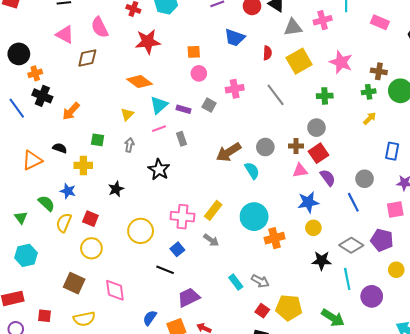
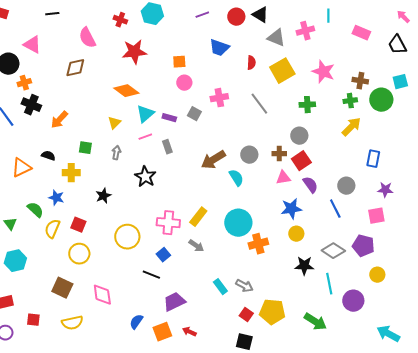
gray triangle: (293, 27) -> (276, 38), turned 30
pink triangle: (65, 35) -> (32, 45), moved
yellow arrow: (370, 118) -> (351, 127), size x1.5

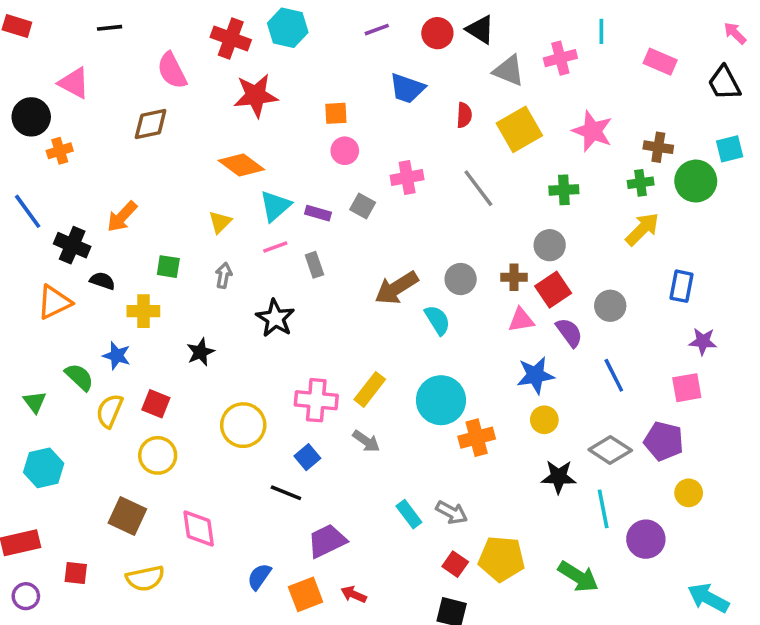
red cross: (120, 20) -> (231, 38), size x1.5
black cross: (31, 105) -> (72, 245), moved
gray circle: (346, 186) -> (610, 306), moved

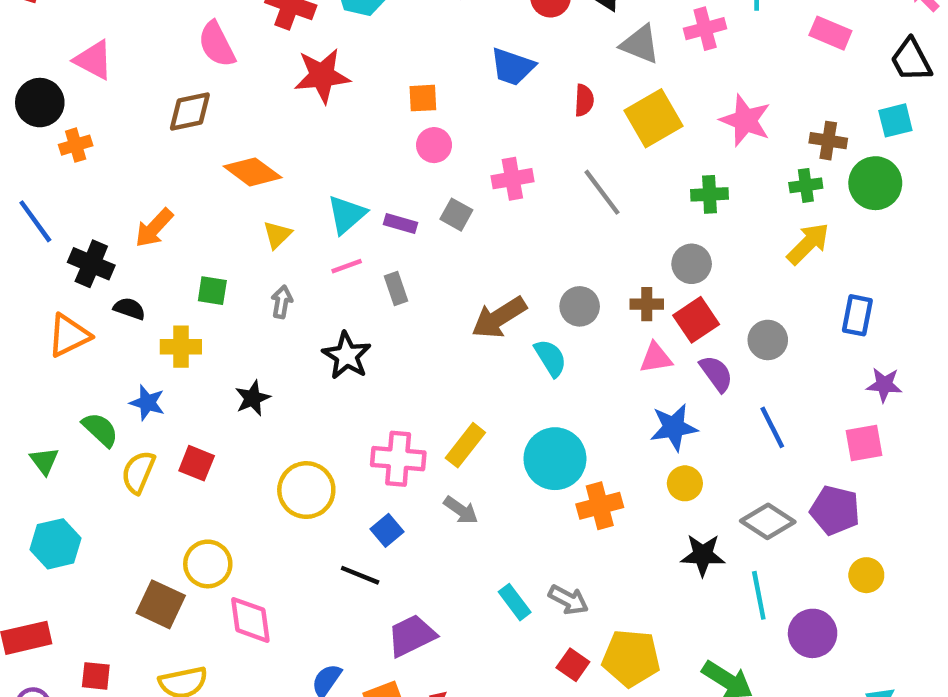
cyan square: (730, 149) -> (895, 120), moved
orange diamond: (241, 165) -> (253, 172), moved
yellow circle: (158, 455) -> (208, 564), moved

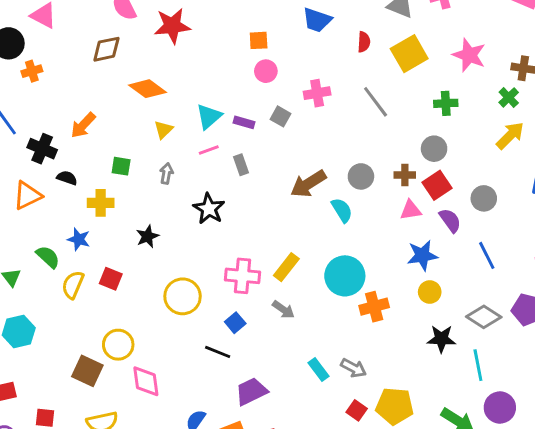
red star: (322, 76) -> (172, 26), moved
green cross: (806, 185) -> (509, 97), turned -36
purple circle: (813, 633) -> (500, 408), moved

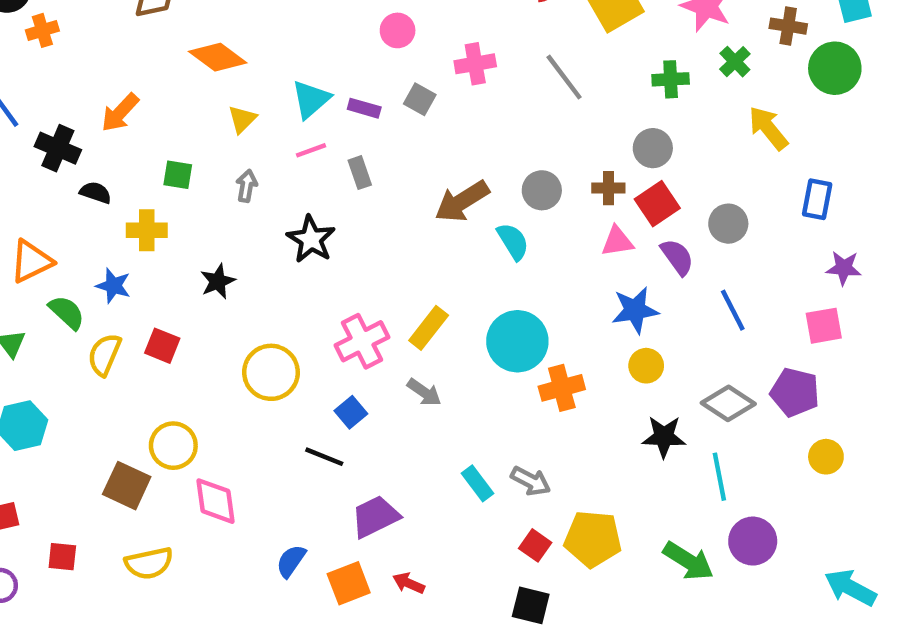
green cross: (509, 97) -> (735, 62), moved
yellow arrow: (510, 135) -> (768, 128), turned -84
orange triangle: (27, 195) -> (31, 261), moved
pink cross: (242, 276) -> (362, 341), turned -32

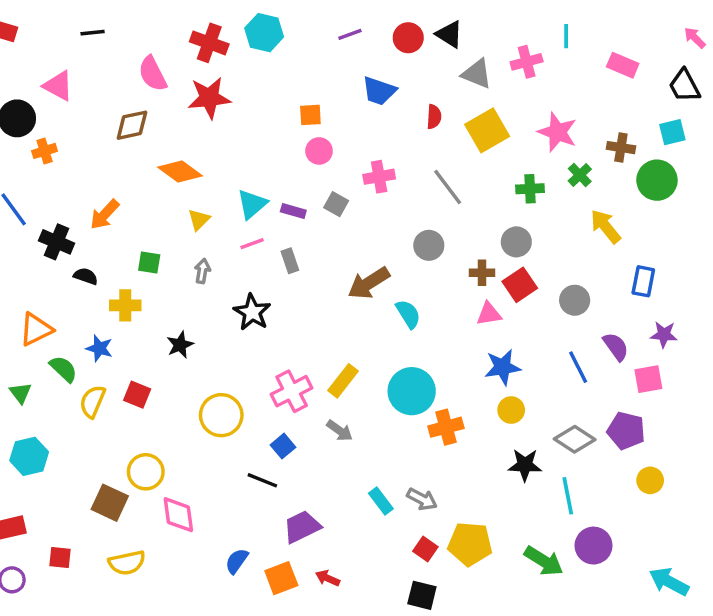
gray circle: (542, 190) -> (429, 245), moved
purple semicircle: (677, 257) -> (616, 347), moved

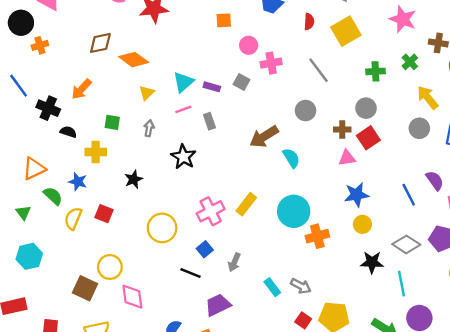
brown diamond: (132, 125) -> (100, 43), moved
pink star: (557, 132) -> (403, 19), moved
pink circle: (319, 151) -> (249, 45), moved
gray circle: (575, 300) -> (419, 128), moved
gray arrow: (340, 431) -> (234, 262), moved, turned 78

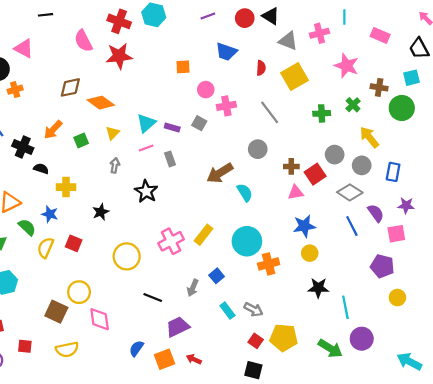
gray circle: (366, 108) -> (335, 155), moved
green square: (112, 122) -> (81, 140), moved, turned -32
gray diamond: (406, 244) -> (350, 192), moved
blue square: (205, 249) -> (217, 276), moved

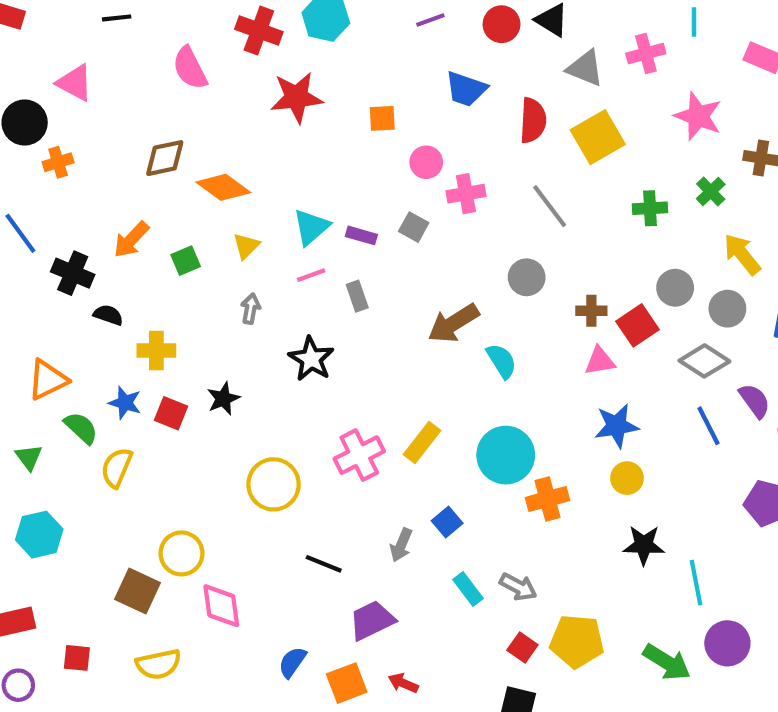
red star: (119, 56) -> (297, 97), moved
red semicircle: (261, 68) -> (533, 120), size x1.5
red square: (74, 243) -> (171, 413), moved

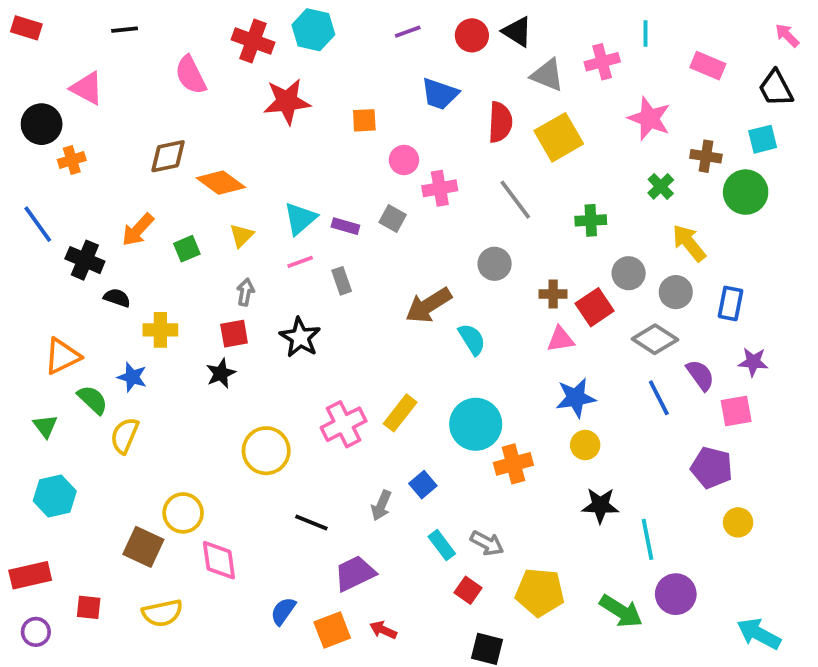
green cross: (650, 208) -> (591, 220), moved
red square: (171, 413) -> (234, 334), moved, turned -32
red square: (522, 648) -> (468, 590), moved

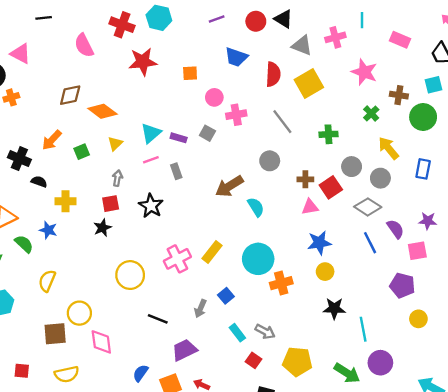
blue rectangle: (730, 303) -> (423, 169), moved
yellow semicircle: (125, 436) -> (47, 281), moved
brown square: (143, 547) -> (55, 334), turned -30

